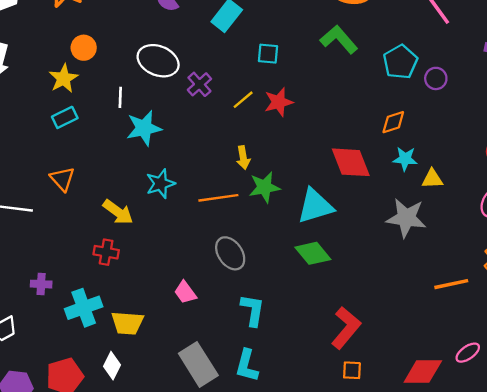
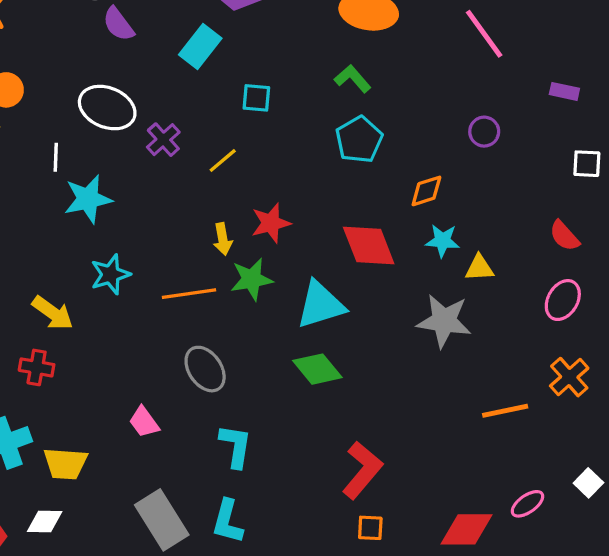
green L-shape: (339, 39) -> (353, 79), size x0.7
cyan pentagon: (400, 62) -> (359, 140), moved
red star: (279, 102) -> (271, 223), moved
white diamond: (112, 366) -> (45, 521), turned 64

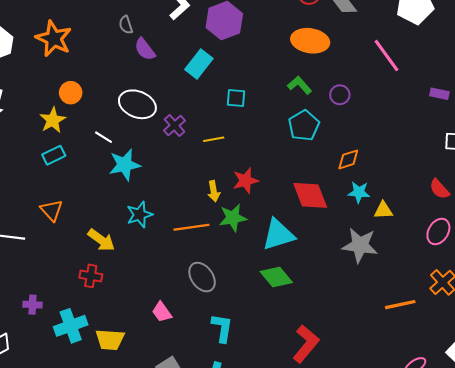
purple circle: (484, 132) -> (340, 95), moved
white line: (56, 157) -> (103, 137), turned -60
yellow line: (223, 160) -> (214, 139), turned 30

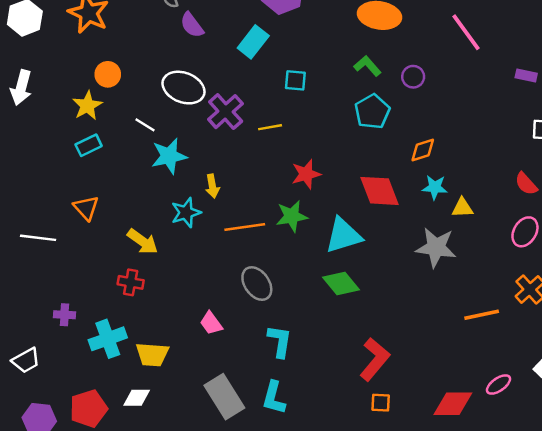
purple cross: (174, 125) -> (226, 112), size x1.4
yellow arrow: (214, 191) -> (212, 186), moved

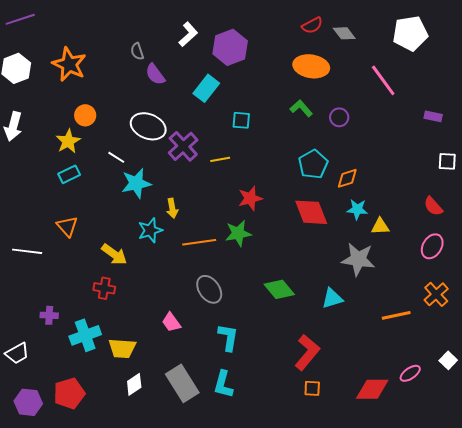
cyan pentagon: (372, 112) -> (313, 164), moved
cyan triangle: (343, 235) -> (332, 298), moved, size x0.7
white diamond: (137, 398) -> (134, 384), moved, turned -35

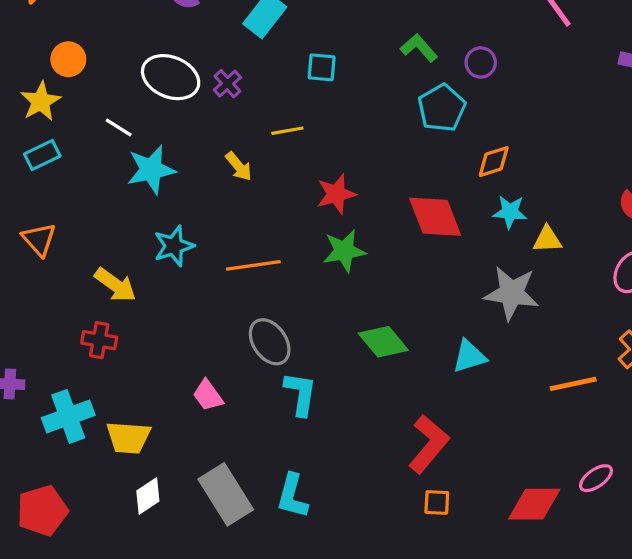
purple cross: (183, 146) -> (227, 84), moved, size x0.6
cyan pentagon: (313, 164) -> (442, 108), moved
yellow arrow: (172, 208) -> (239, 166), moved, turned -30
green star: (238, 233) -> (344, 251), moved
cyan L-shape: (228, 337) -> (300, 394), moved

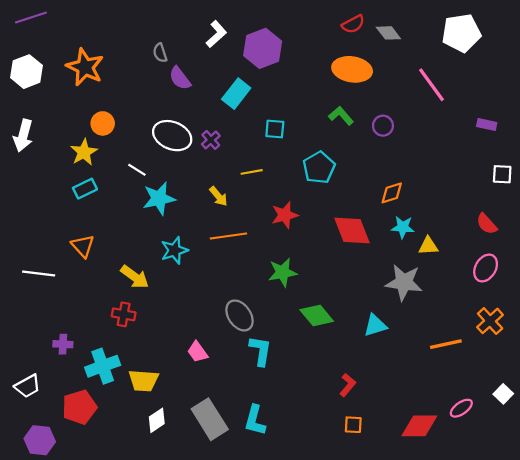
cyan pentagon: (442, 108) -> (319, 168), moved
green star: (344, 251) -> (283, 272), moved
orange line: (253, 265) -> (228, 236), moved
red L-shape: (429, 444) -> (348, 385), size x0.6
red pentagon: (42, 511) -> (79, 407), moved

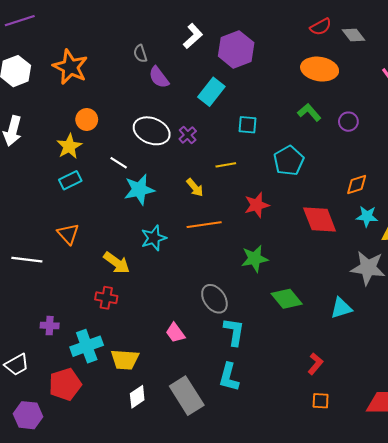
cyan L-shape: (255, 420) -> (229, 377), moved

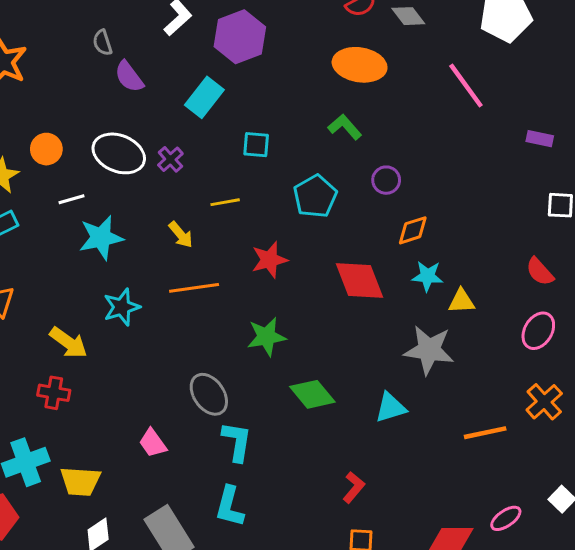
orange circle: (87, 120) -> (46, 149), moved
purple circle: (348, 122) -> (386, 180), moved
white line: (119, 163) -> (71, 199), turned -48

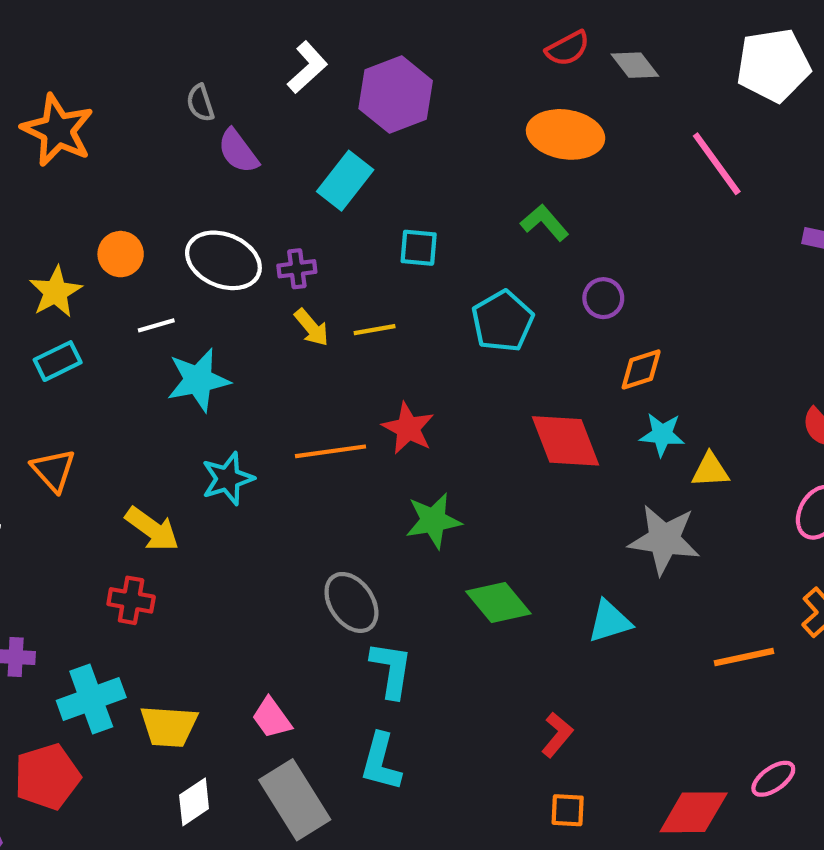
purple cross: (170, 159) -> (297, 269), turned 35
yellow arrow: (181, 235) -> (312, 328), moved
red star: (269, 260) -> (408, 428), moved, turned -30
pink trapezoid: (153, 443) -> (272, 718), moved

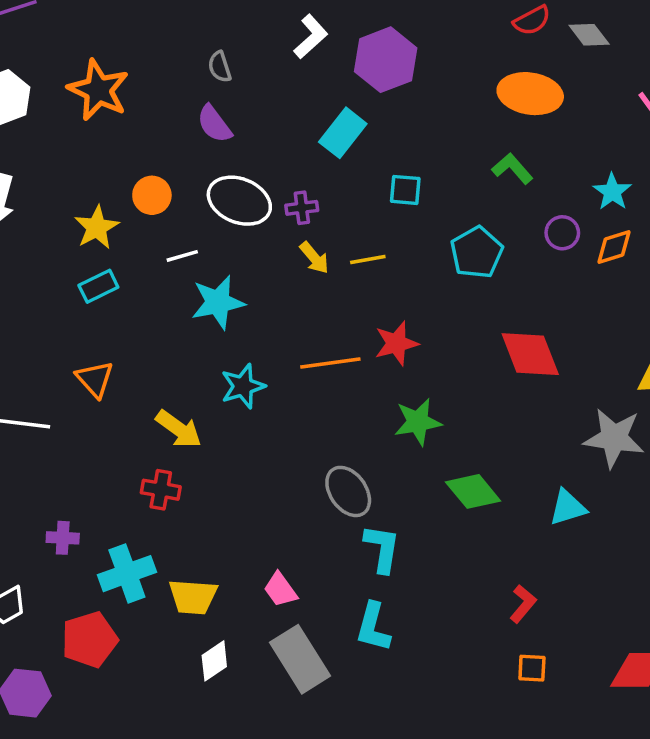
purple semicircle: (238, 151) -> (214, 124), moved
orange diamond: (641, 369) -> (614, 247), moved
red star: (408, 428) -> (396, 343), turned 30
cyan star: (662, 435) -> (612, 192), moved, turned 30

